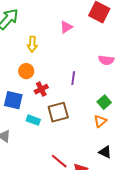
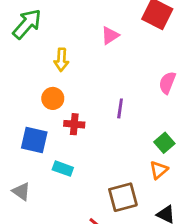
pink semicircle: (106, 60) -> (167, 83), turned 105
red cross: (41, 89) -> (74, 124), turned 32
brown square: (58, 112) -> (123, 197), moved

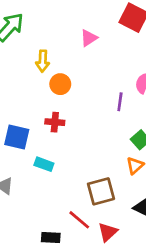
orange circle: (53, 98) -> (60, 84), moved
purple line: (120, 108) -> (120, 102), moved

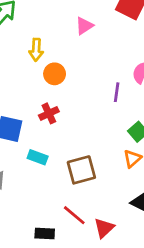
red cross: (55, 122) -> (49, 113), turned -30
brown square: (101, 191) -> (81, 170), moved

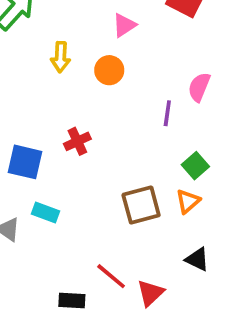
orange circle: (55, 74) -> (109, 70), moved
cyan rectangle: (38, 157) -> (46, 212), moved
brown square: (81, 170) -> (141, 205), moved

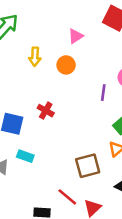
red cross: (77, 141) -> (46, 111), turned -35
brown square: (141, 205) -> (88, 166), moved

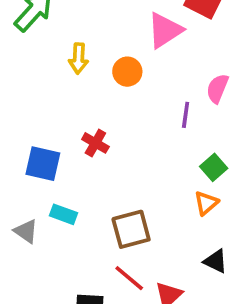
pink triangle: (76, 36) -> (165, 30), moved, size x1.5
brown square: (88, 166) -> (131, 229), moved

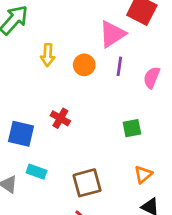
purple line: (186, 115) -> (119, 66), moved
green square: (214, 167) -> (132, 128), moved, turned 30
orange triangle: (206, 203) -> (143, 174), moved

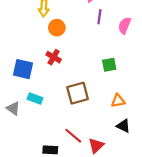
orange circle: (84, 65) -> (57, 28), moved
orange triangle: (143, 174) -> (118, 101), turned 32
brown square: (87, 183) -> (78, 93), moved

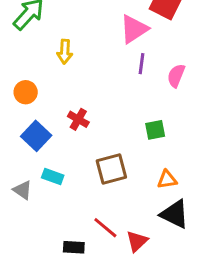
orange circle: (57, 28) -> (26, 92), moved
blue square: (23, 69) -> (36, 136), turned 30
black triangle: (123, 126) -> (175, 214), size x1.5

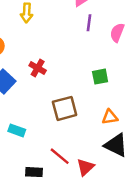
cyan rectangle: (53, 177) -> (17, 130), moved

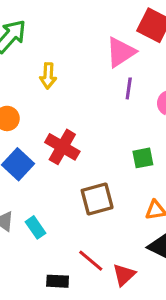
red cross: (38, 68) -> (62, 147), size x1.5
cyan rectangle: (17, 130) -> (35, 227), turned 35

